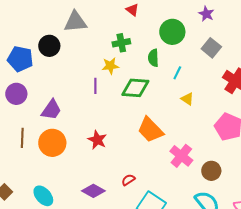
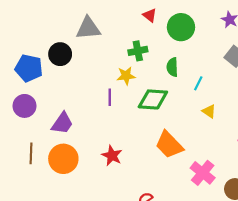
green circle: (172, 32) -> (181, 27), moved

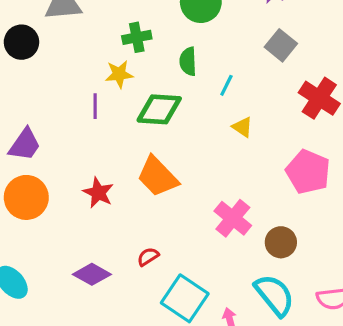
orange trapezoid: (169, 145) -> (158, 177), moved

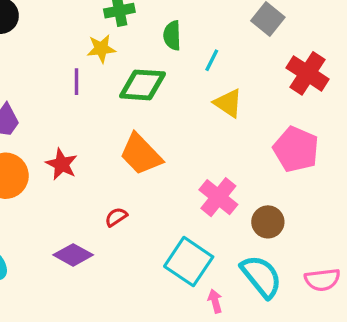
yellow triangle: (242, 127) -> (228, 103), size x1.4
red star: (98, 193) -> (62, 164), moved
red semicircle: (148, 257) -> (116, 217), moved
cyan square: (185, 298) -> (189, 262), moved

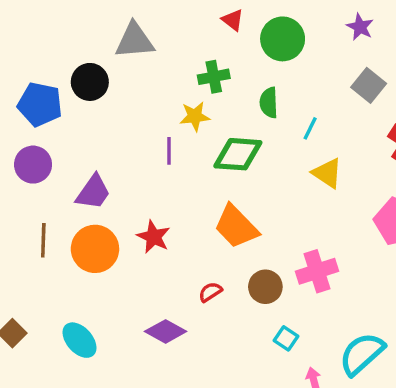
pink cross: (218, 197) -> (317, 271), turned 33
brown circle: (268, 222) -> (265, 287), moved
cyan square: (189, 262) -> (286, 338), size x0.5
cyan semicircle: (261, 276) -> (362, 354), turned -93

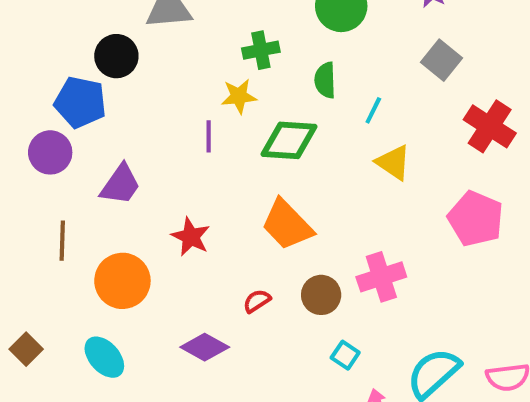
blue pentagon: (40, 104) -> (80, 102), moved
orange circle: (95, 249) -> (122, 281), moved

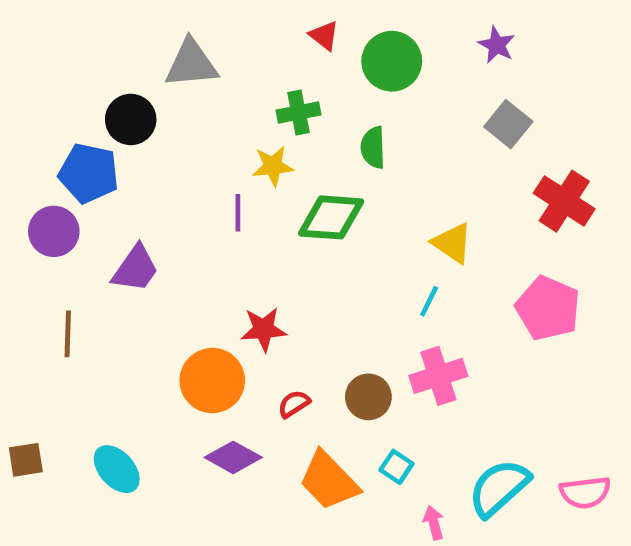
cyan line: (373, 110) -> (429, 301), moved
orange trapezoid: (287, 225) -> (329, 481), moved
red star: (191, 237) -> (264, 329), moved, turned -30
orange circle: (122, 281) -> (212, 381), moved
brown square: (26, 349) -> (26, 460), turned 36

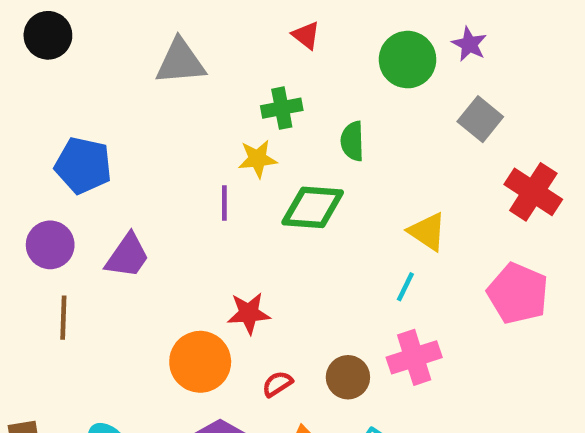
green circle: (392, 61) -> (408, 60), moved
black circle: (131, 119) -> (48, 35), moved
purple circle: (54, 231) -> (50, 245), moved

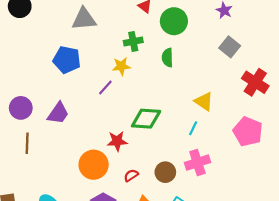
green circle: (408, 60) -> (174, 21), moved
blue pentagon: (83, 165) -> (67, 60), moved
purple line: (224, 203) -> (105, 88), turned 42
green diamond: (313, 207) -> (146, 119), moved

